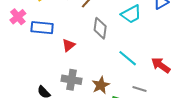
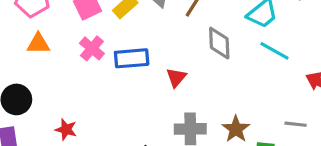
cyan line: (128, 58) -> (274, 51), moved

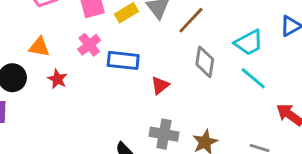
orange triangle: (38, 44) -> (39, 47), moved
red star: (66, 129) -> (57, 79), moved

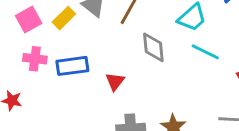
pink cross: (89, 45) -> (35, 59), turned -30

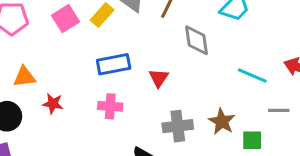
cyan line: (205, 52) -> (252, 76), moved
pink cross: (35, 59) -> (110, 106), moved

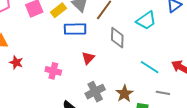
blue rectangle: (114, 64) -> (75, 29), moved
gray cross: (178, 126) -> (95, 92), turned -30

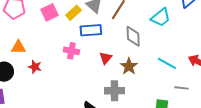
pink cross: (53, 71) -> (71, 51), moved
gray cross: (95, 92) -> (115, 91), turned 30
brown star: (124, 94) -> (129, 66), moved

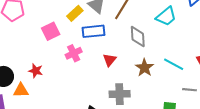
pink square: (49, 12) -> (51, 31), moved
orange triangle: (18, 47) -> (21, 90), moved
pink cross: (71, 51) -> (74, 53), turned -35
brown star: (129, 66) -> (145, 68), moved

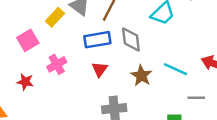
blue rectangle: (94, 31) -> (97, 40), moved
red star: (36, 71) -> (25, 82), moved

